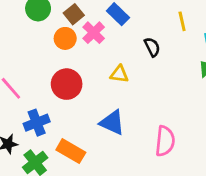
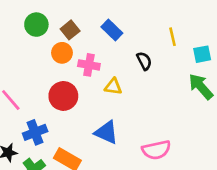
pink cross: (94, 33) -> (89, 65), moved, turned -35
pink semicircle: (165, 141) -> (156, 150), turned 72

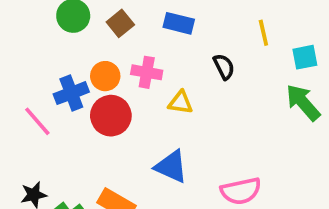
blue rectangle: (112, 30) -> (179, 23), turned -30
orange circle: (62, 53) -> (105, 76), moved
blue cross: (35, 132) -> (71, 93), moved

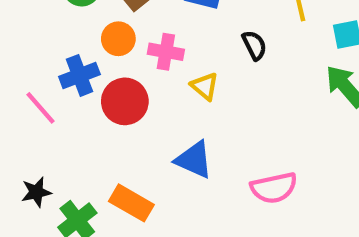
orange circle: (105, 76) -> (118, 39), moved
yellow triangle: (181, 102) -> (205, 86), turned 32

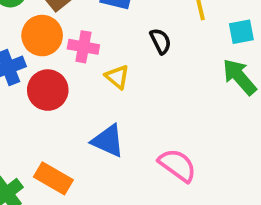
orange circle: (118, 39) -> (42, 36), size x1.4
pink semicircle: (274, 188) -> (177, 165), turned -132

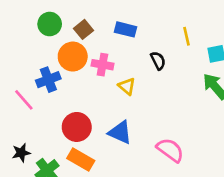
red circle: (48, 90) -> (77, 127), moved

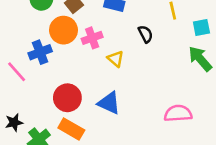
pink cross: (102, 65) -> (92, 38), turned -30
pink semicircle: (170, 150) -> (178, 113), moved, turned -40

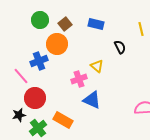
pink cross: (92, 38) -> (79, 79), moved
red circle: (67, 98) -> (35, 98), moved

